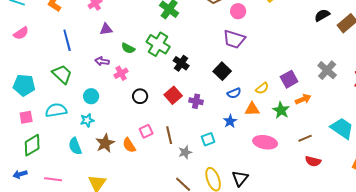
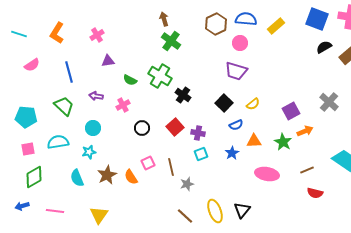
pink semicircle: (21, 33) -> (32, 65), moved
purple arrow: (102, 61) -> (96, 96), moved
yellow semicircle: (262, 88) -> (253, 104), moved
cyan square: (208, 139) -> (201, 154), moved

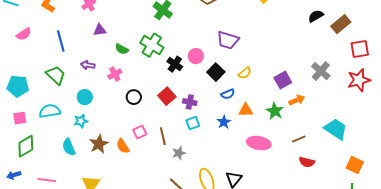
pink circle: (240, 43) -> (196, 56), moved

